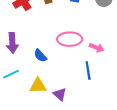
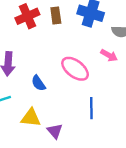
pink ellipse: (70, 39) -> (75, 69), turned 30
pink arrow: (97, 48) -> (109, 55), moved

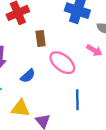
brown rectangle: (56, 15) -> (41, 38), moved
blue semicircle: (38, 83) -> (28, 76), turned -98

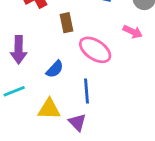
blue line: (77, 100) -> (87, 91), moved

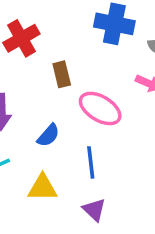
purple triangle: (77, 122) -> (94, 210), moved

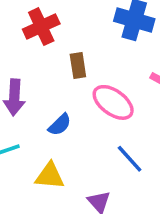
blue line: (91, 162) -> (130, 159), moved, turned -40

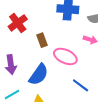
blue semicircle: (60, 125) -> (39, 75), size x1.6

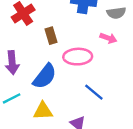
pink ellipse: (65, 56) -> (78, 57), turned -30

